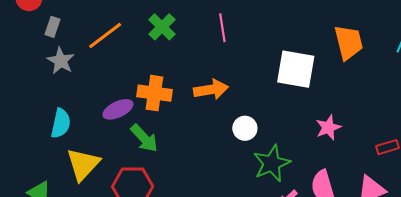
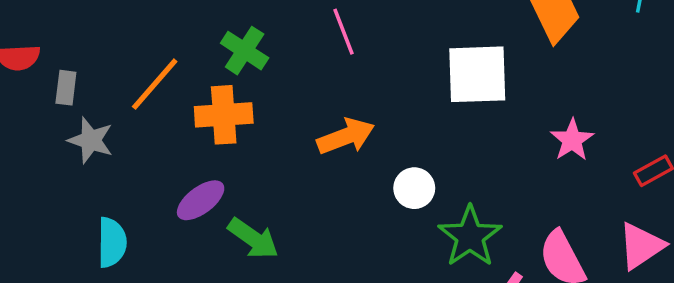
orange cross: (154, 93) -> (224, 115), moved
pink star: (328, 128) -> (572, 140), moved

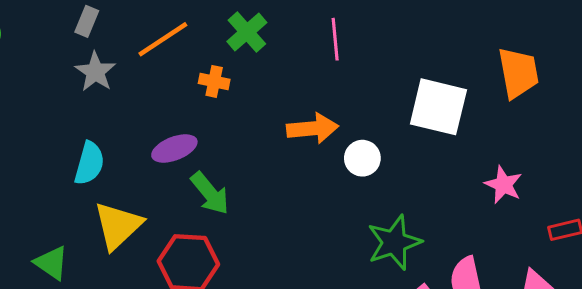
orange cross: (224, 115) -> (214, 81), size x0.6
pink star: (572, 140) -> (503, 185), turned -30
white circle: (414, 188) -> (362, 158), moved

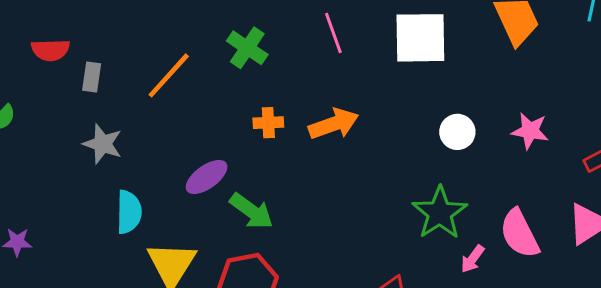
gray star: (95, 72) -> (103, 144), moved
orange cross: (214, 81) -> (268, 123), moved
white square: (438, 107) -> (420, 38), moved
white circle: (362, 158) -> (457, 132), moved

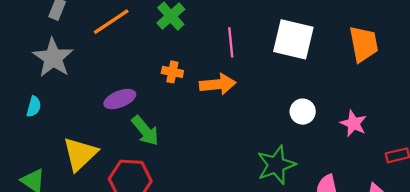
pink line: (333, 33) -> (231, 42), moved
gray star: (103, 144) -> (53, 58), size x1.4
cyan semicircle: (129, 212) -> (34, 107), moved, size x0.7

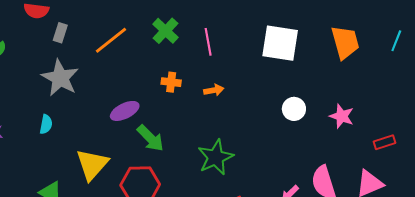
pink line: (231, 42) -> (208, 42), moved
orange arrow: (218, 84) -> (214, 90), size x0.6
green star: (276, 165) -> (216, 157), moved

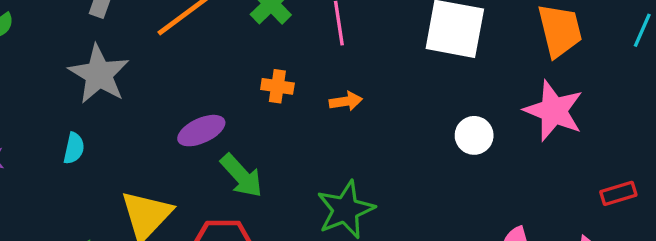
pink star: (342, 116) -> (554, 111), moved, size x1.5

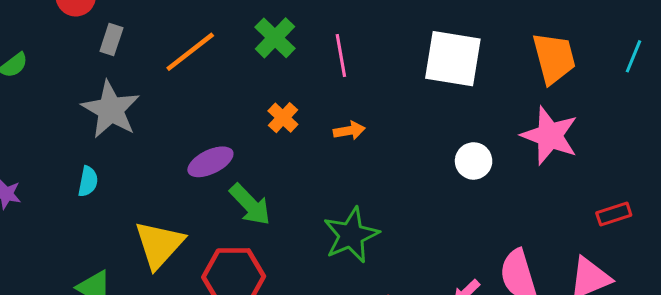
orange cross: (277, 86) -> (283, 118), turned 36

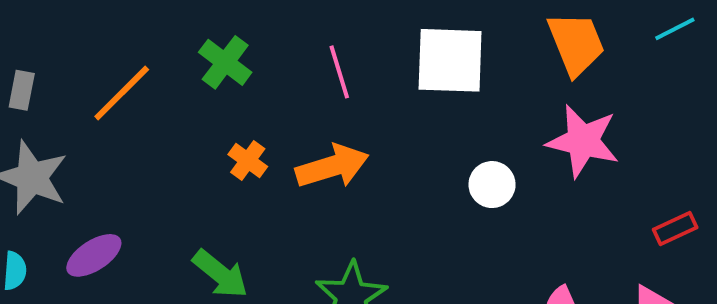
pink line: (341, 55) -> (339, 72), moved
cyan line: (633, 56) -> (675, 29), turned 48
orange arrow: (349, 131) -> (332, 166), size x1.8
purple ellipse: (210, 162) -> (94, 255), moved

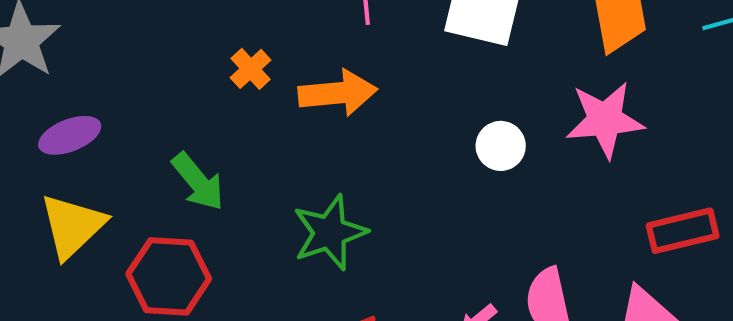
pink star: (583, 141) -> (605, 120), turned -30
red rectangle: (675, 228) -> (683, 231), size x1.5

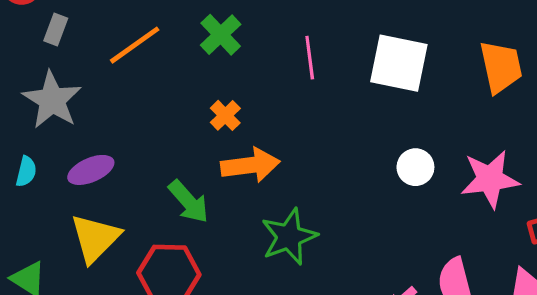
orange arrow: (338, 93) -> (250, 165), moved
pink star: (605, 120) -> (490, 179), moved

